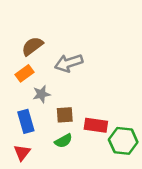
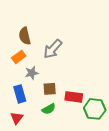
brown semicircle: (32, 46) -> (25, 36), turned -66
gray arrow: (69, 63) -> (53, 49), turned -30

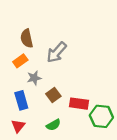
brown square: (50, 89) -> (53, 95), turned -32
green semicircle: (49, 109) -> (53, 125), moved

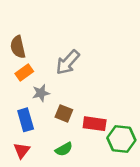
brown semicircle: (27, 38) -> (18, 47), moved
brown square: (53, 95) -> (64, 113), turned -32

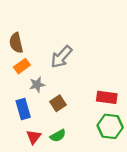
brown square: (64, 113) -> (58, 103), turned 35
red rectangle: (95, 124) -> (107, 97), moved
red triangle: (22, 151) -> (34, 137), moved

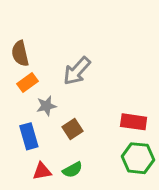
red triangle: (34, 137) -> (42, 171), turned 42

